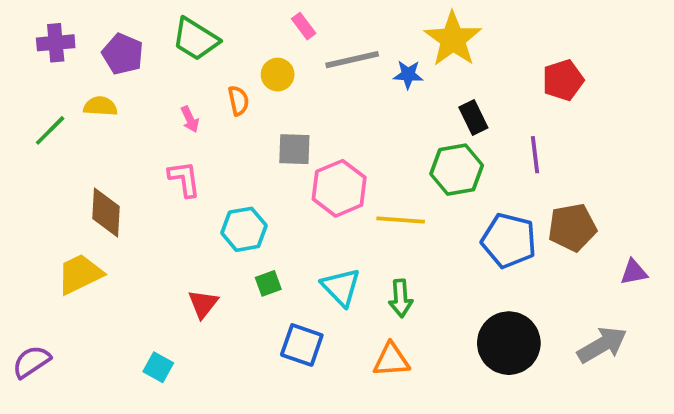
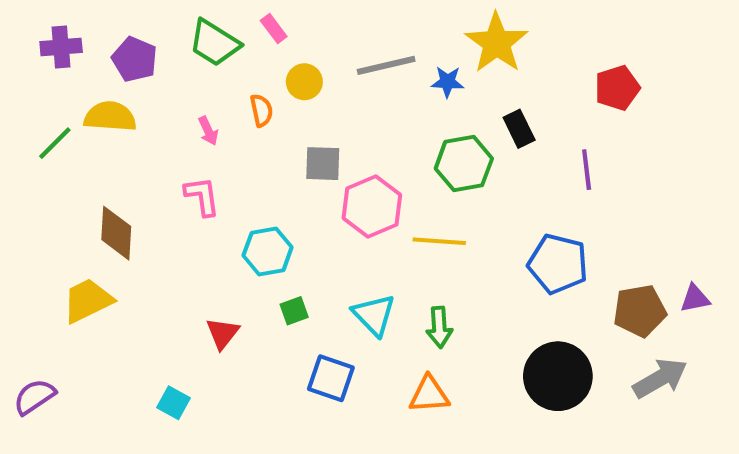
pink rectangle: (304, 26) -> (274, 29), moved
yellow semicircle: (100, 106) -> (110, 117), size x1.4
green hexagon: (457, 170) -> (464, 164), moved
brown pentagon: (572, 227) -> (640, 311), moved

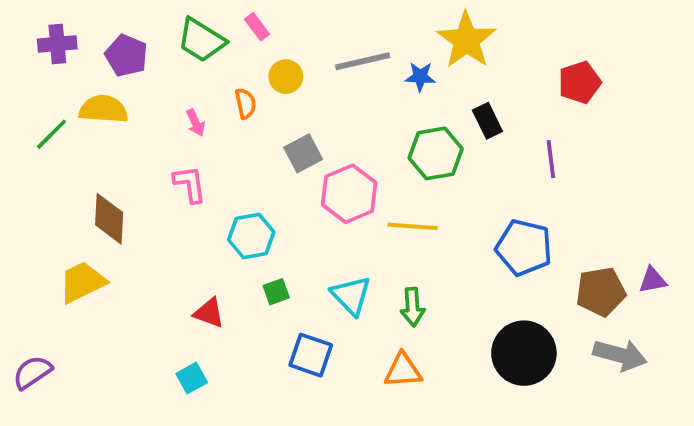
gray square: (323, 164) -> (303, 153), turned -30
red triangle: (223, 333) -> (209, 313), turned -48
gray arrow: (660, 378) -> (620, 355), turned 45
cyan square: (173, 403) -> (192, 378), moved, turned 32

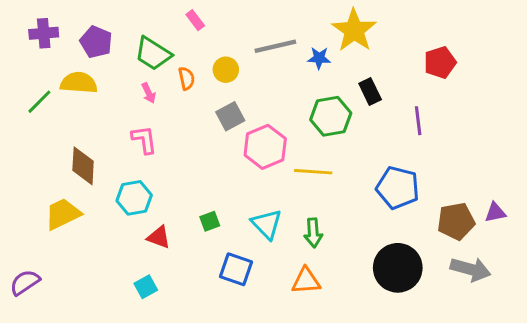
green trapezoid: (201, 40) -> (153, 54), moved
yellow circle: (286, 77) -> (226, 70), moved
cyan hexagon: (251, 236) -> (134, 198), moved

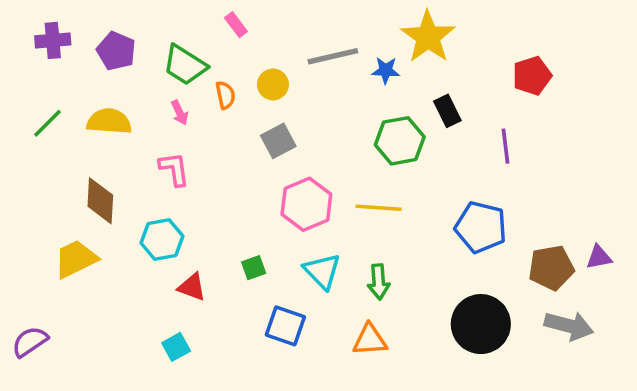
yellow semicircle: (79, 83) -> (109, 121), moved
pink hexagon: (265, 147) -> (306, 204), moved

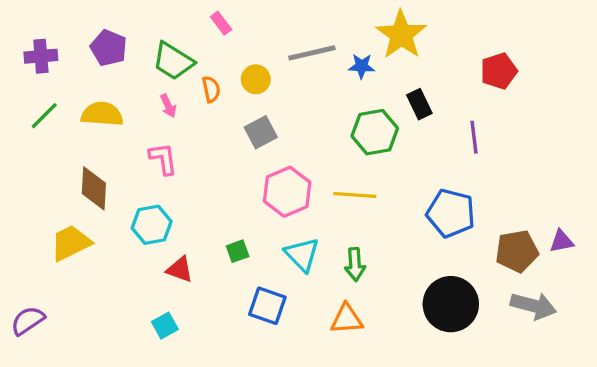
purple cross: (53, 40) -> (41, 56), moved

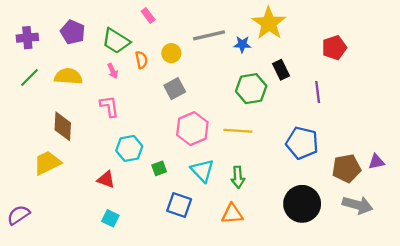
cyan hexagon: (152, 225) -> (129, 148), moved
red triangle: (180, 269) -> (106, 179), moved
cyan square: (165, 326) -> (110, 218), turned -35

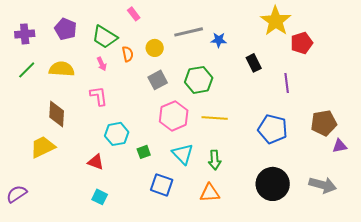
yellow star: (269, 23) -> (276, 21), moved
green hexagon: (251, 89) -> (199, 80), moved
brown pentagon: (346, 168) -> (324, 123), moved

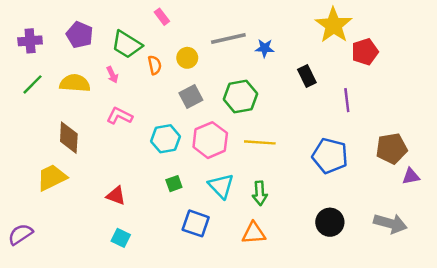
pink arrow: (102, 64) -> (112, 75), moved
pink L-shape: (99, 96) -> (120, 116), turned -55
cyan hexagon: (117, 134) -> (165, 139), moved
black circle: (273, 184) -> (330, 222), size x0.7

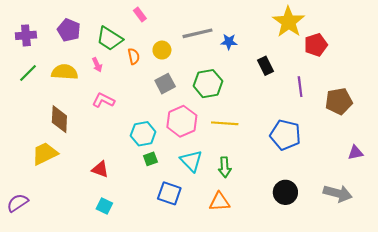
cyan hexagon: (165, 139) -> (143, 134), moved
brown pentagon: (392, 148) -> (339, 101), moved

